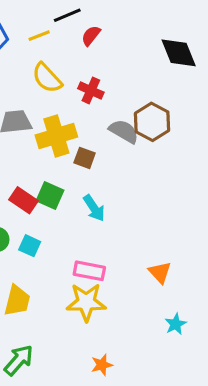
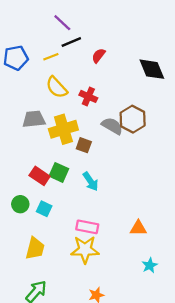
red semicircle: (91, 36) -> (99, 56), moved
orange triangle: (160, 272) -> (138, 228), turned -48

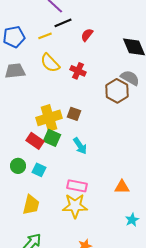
gray trapezoid: (34, 119) -> (15, 71), moved
gray semicircle: (112, 126) -> (130, 78), moved
yellow cross: (63, 129) -> (49, 118), moved

